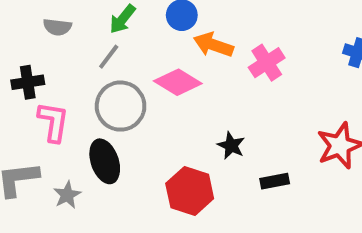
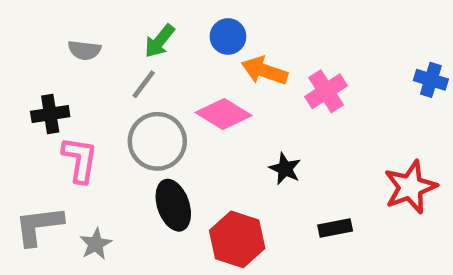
black star: (231, 146) -> (285, 169), moved
black ellipse: (105, 161) -> (173, 205), moved

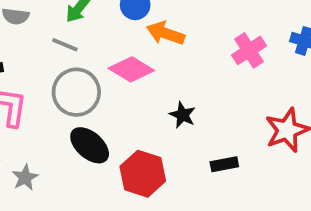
gray line: (144, 84) -> (65, 45), turned 76
pink cross: (326, 91) -> (249, 50), moved
black ellipse: (173, 205) -> (90, 145), turned -30

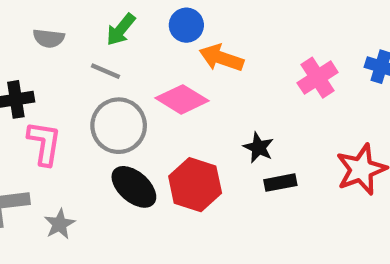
black star: (183, 115) -> (258, 148), moved
black rectangle: (224, 164) -> (280, 183), moved
red hexagon: (143, 174) -> (195, 185), moved

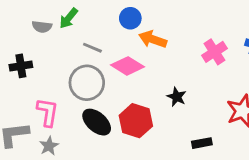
green arrow: (121, 30) -> (69, 18), moved
gray line: (105, 71) -> (92, 48), moved
pink L-shape: (44, 143) -> (48, 112), moved
black rectangle: (280, 183) -> (202, 143), moved

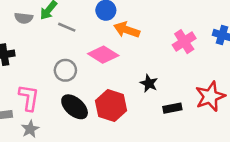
gray line: (92, 48) -> (67, 27), moved
gray circle: (87, 83) -> (65, 70), size x0.7
black rectangle: (202, 143) -> (172, 108), moved

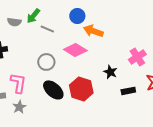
pink cross: (184, 42) -> (137, 57), moved

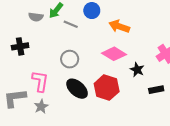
blue circle: (77, 16) -> (92, 11), moved
pink diamond: (75, 50) -> (114, 54), moved

